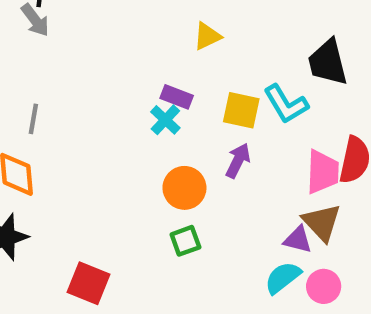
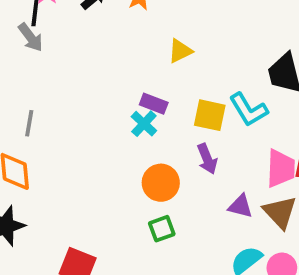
purple arrow: (238, 161) -> (207, 159), turned 132
purple triangle: (298, 240) -> (240, 206), moved

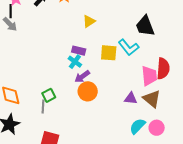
gray line: (29, 123) -> (43, 106), moved
purple arrow: (207, 159) -> (82, 77), moved, turned 84
green square: (162, 229) -> (49, 95), moved

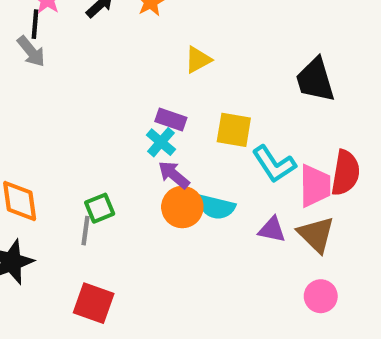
cyan L-shape: (129, 47) -> (274, 164), moved
purple arrow: (82, 77) -> (174, 175), turned 70
cyan semicircle: (137, 126) -> (216, 207), moved, turned -126

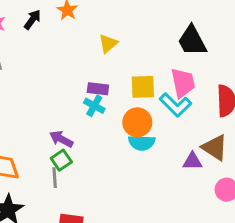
purple arrow: (174, 175) -> (61, 139), moved
pink trapezoid: (315, 186) -> (183, 83), moved
orange circle: (182, 207) -> (137, 122), moved
purple triangle: (272, 230) -> (192, 161), moved

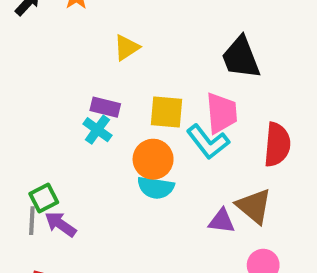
purple arrow: (61, 139) -> (61, 224), moved

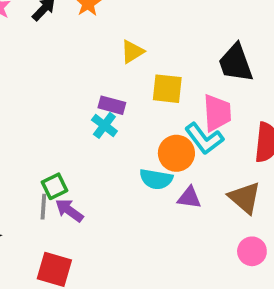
yellow square: (166, 112) -> (167, 89), moved
orange circle: (153, 159) -> (176, 153), moved
purple triangle: (222, 221) -> (189, 198), moved

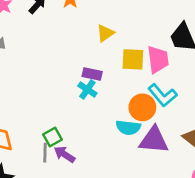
pink trapezoid: (217, 113) -> (158, 59), moved
purple triangle: (189, 198) -> (154, 140), size x1.6

